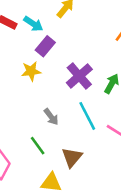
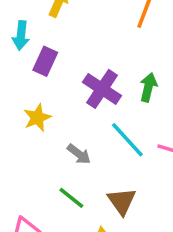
cyan arrow: (33, 24) -> (21, 35), turned 78
yellow star: (31, 71) -> (37, 118), moved

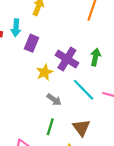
yellow star: (37, 118) -> (45, 72), moved
green line: (71, 198) -> (50, 127), turned 70

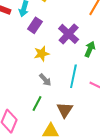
purple cross: (67, 59) -> (69, 34), moved
cyan line: (84, 90) -> (73, 76), turned 45

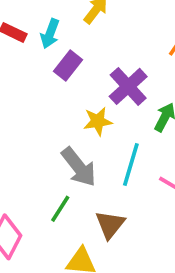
yellow star: (42, 54) -> (98, 121), moved
gray arrow: (45, 80) -> (79, 167), size x1.6

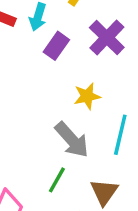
purple cross: (128, 86) -> (107, 37), moved

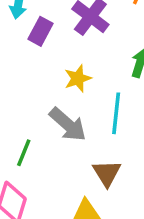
green line: (57, 180) -> (24, 153), moved

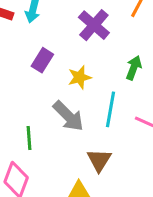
purple rectangle: (41, 31) -> (42, 60), moved
green line: (24, 153) -> (29, 138), turned -30

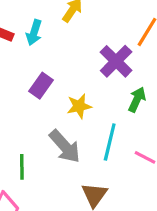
purple cross: (94, 25) -> (116, 61), moved

